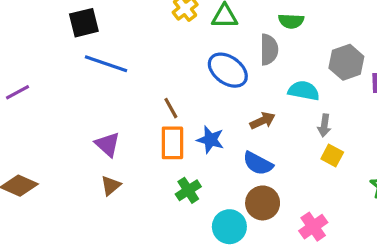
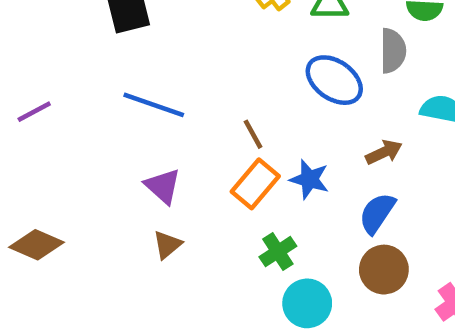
blue line: (106, 64) -> (154, 105), moved
orange rectangle: (172, 143) -> (255, 184), turned 40
blue semicircle: (258, 163) -> (377, 213), turned 96
cyan circle: (229, 227) -> (307, 303), moved

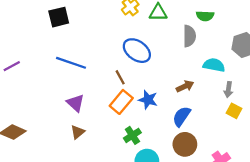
blue ellipse: (334, 80) -> (137, 51), moved

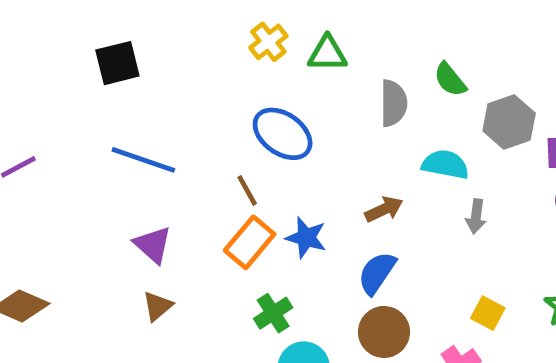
green semicircle: (205, 16) -> (450, 80), moved, turned 48
yellow square: (234, 111) -> (488, 313), moved

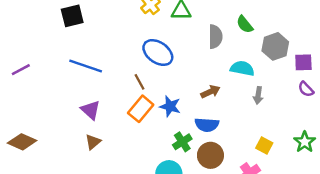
blue semicircle: (377, 273) -> (207, 125), turned -120
green cross: (273, 313) -> (182, 142), moved

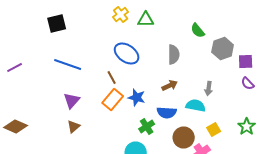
gray semicircle: (215, 37) -> (174, 54), moved
cyan semicircle: (242, 68) -> (196, 106), moved
purple triangle: (91, 110) -> (72, 100), turned 30
yellow square: (264, 146) -> (214, 130), turned 32
brown circle: (210, 155) -> (184, 138), moved

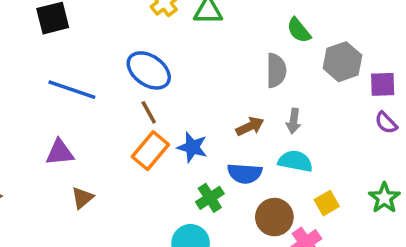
blue ellipse: (127, 54) -> (149, 70), moved
gray semicircle: (174, 54) -> (276, 70), moved
gray arrow: (209, 88) -> (294, 121), moved
purple triangle: (72, 100) -> (60, 152), moved, turned 42

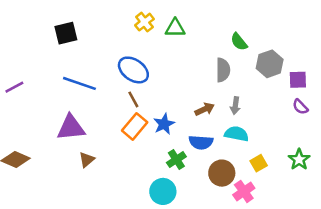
blue star: (192, 147) -> (164, 124), turned 30
purple triangle: (60, 152) -> (71, 128), size x1.4

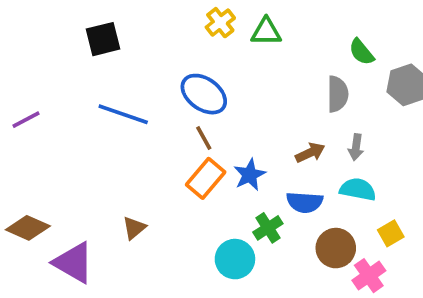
purple triangle: (71, 128) -> (74, 263), moved, turned 36
cyan circle: (163, 191) -> (235, 259), moved

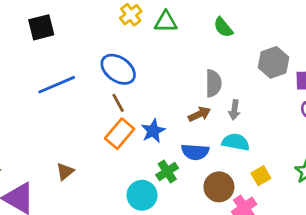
green semicircle: (361, 52) -> (223, 27), moved
gray semicircle: (338, 94) -> (213, 83), moved
blue line: (123, 114) -> (57, 85), turned -42

